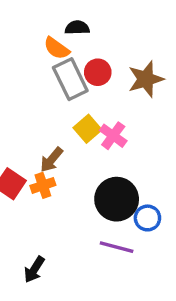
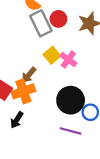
orange cross: (43, 185) -> (23, 91), size x1.5
black arrow: (34, 269) -> (17, 120), moved

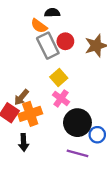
pink cross: (68, 60) -> (61, 98), moved
brown arrow: (29, 75) -> (21, 97), moved
black arrow: (17, 120) -> (24, 142), turned -35

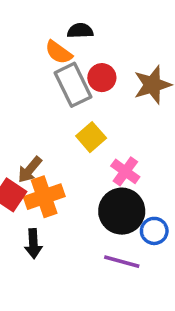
pink cross: (61, 98) -> (125, 171), moved

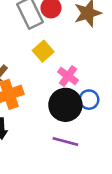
blue circle: (154, 231) -> (89, 100), moved

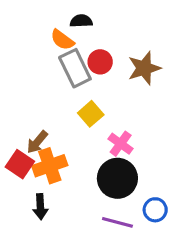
blue circle: (89, 100) -> (155, 210), moved

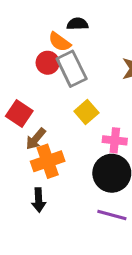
red circle: (100, 62) -> (48, 63), moved
pink cross: (121, 144) -> (115, 140), turned -30
red square: (20, 164) -> (19, 113), moved

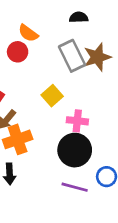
black semicircle: (77, 24) -> (79, 17), moved
gray rectangle: (72, 69) -> (72, 56), moved

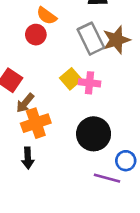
pink cross: (77, 121) -> (90, 83), moved
purple line: (75, 187) -> (107, 178), moved

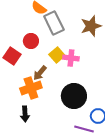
red circle: (36, 35) -> (31, 41), moved
gray rectangle: (91, 39) -> (54, 23), moved
brown arrow: (25, 103) -> (40, 73), moved

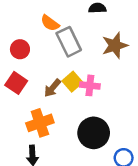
red circle: (31, 41) -> (20, 49), moved
brown arrow: (40, 73) -> (52, 88), moved

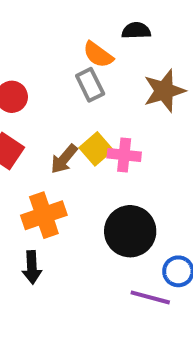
orange semicircle: (50, 23) -> (98, 55), moved
gray rectangle: (69, 42) -> (90, 85), size x0.7

